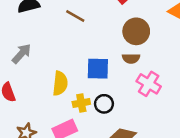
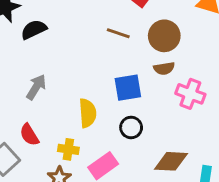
brown line: (75, 16) -> (118, 33), moved
yellow cross: (81, 103) -> (68, 149), moved, turned 30
black circle: (104, 104) -> (131, 127), moved

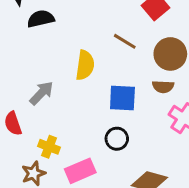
gray arrow: (36, 87) -> (41, 93), moved
yellow semicircle: (88, 113) -> (85, 65), moved

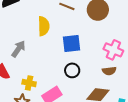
brown semicircle: (163, 87) -> (109, 71), moved

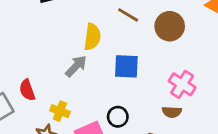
gray arrow: (18, 49) -> (76, 66), moved
black circle: (72, 70) -> (118, 117), moved

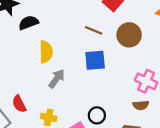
yellow semicircle: (92, 37) -> (46, 52), moved
blue square: (126, 66) -> (95, 60), moved

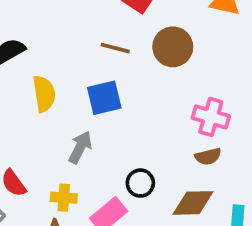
blue square: (95, 60) -> (104, 98), moved
gray arrow: (57, 79) -> (80, 147), moved

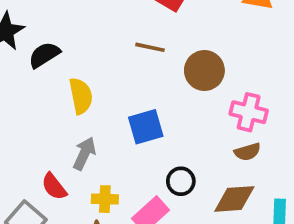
brown circle: (173, 47) -> (204, 70), moved
blue square: (104, 98) -> (146, 127), moved
gray arrow: (80, 147) -> (84, 154), moved

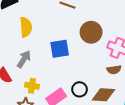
brown circle: (204, 70) -> (91, 32), moved
black circle: (181, 181) -> (80, 89), moved

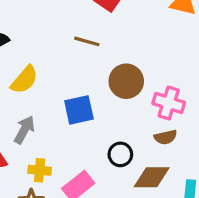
yellow semicircle: (26, 27) -> (24, 80), turned 48
black circle: (80, 89) -> (120, 154), moved

